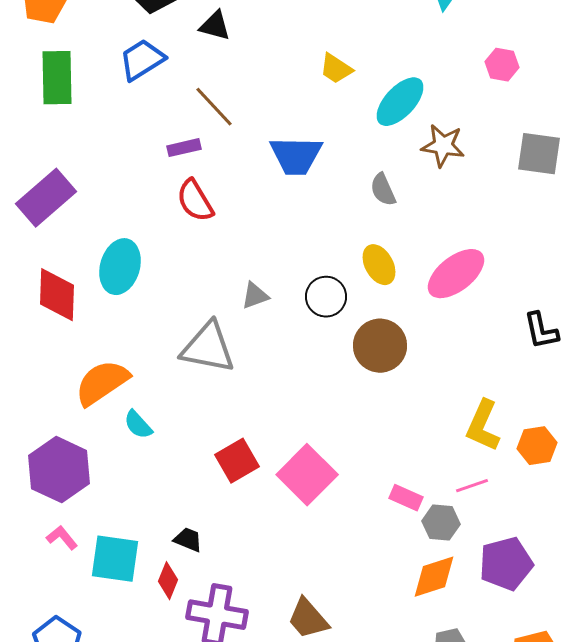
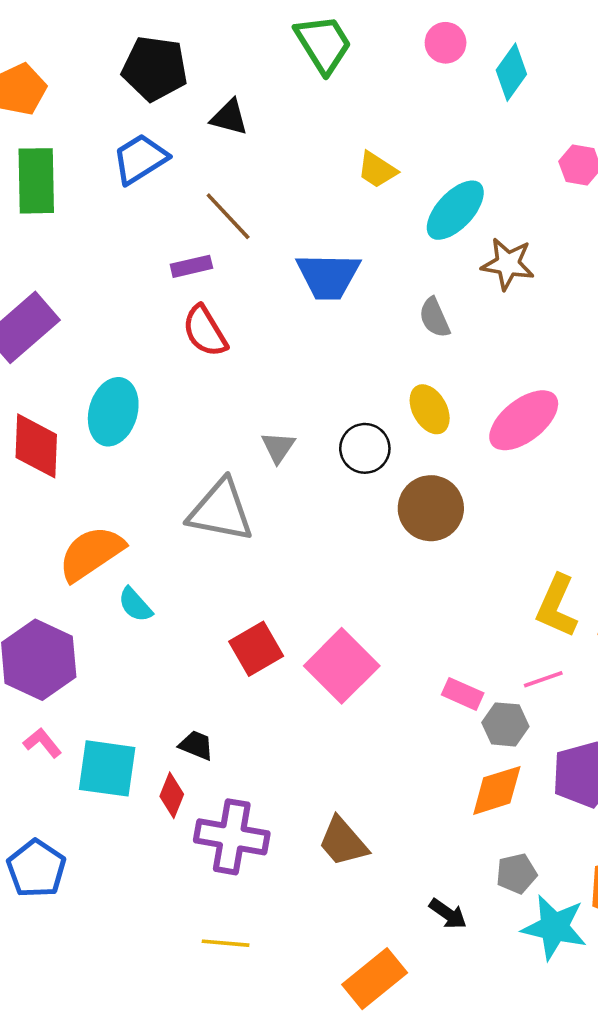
gray triangle: (255, 296) -> (278, 447), turned -36

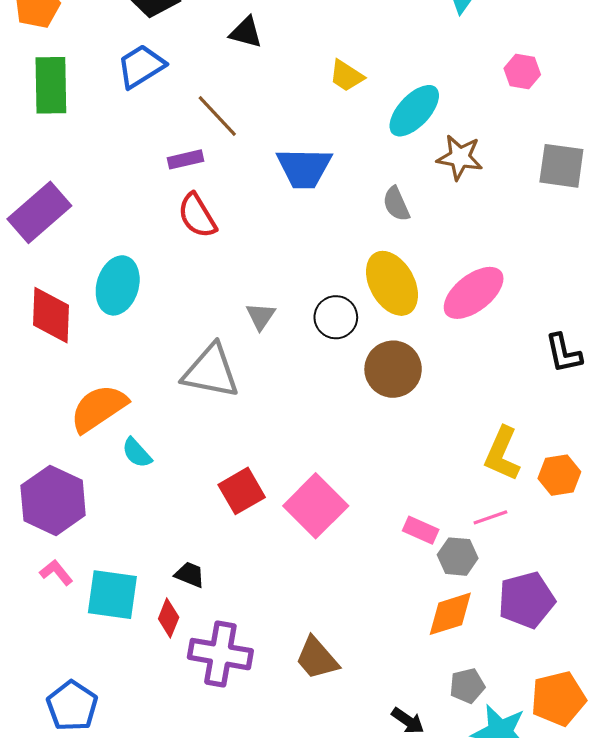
black triangle: (229, 117) -> (246, 32), moved
yellow ellipse: (430, 409) -> (392, 283), size x1.5
blue pentagon: (36, 869) -> (72, 706), moved

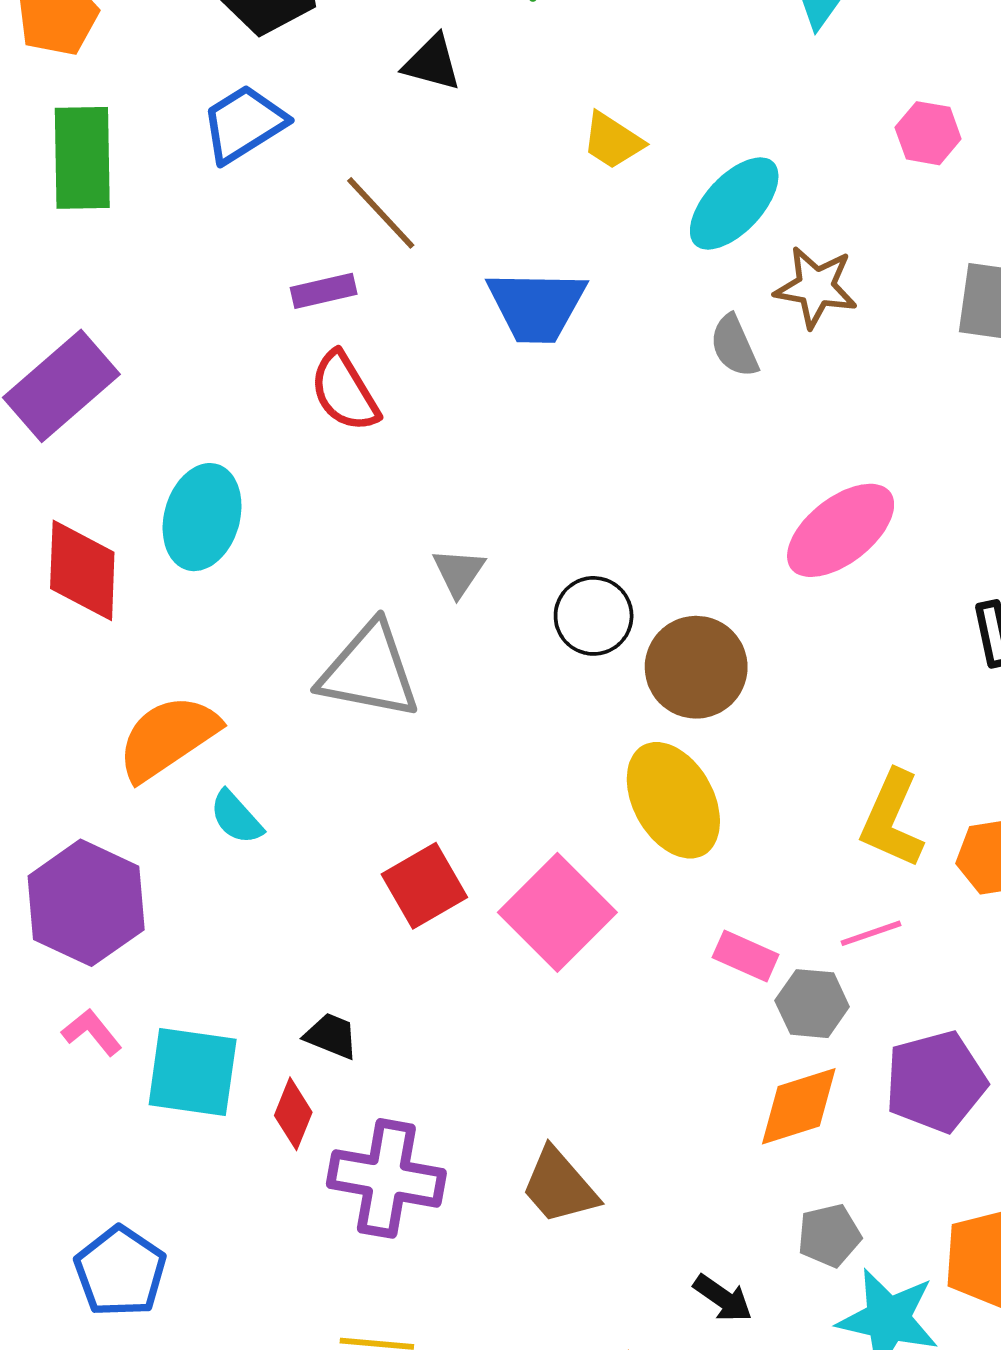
gray semicircle: (396, 204) -> (734, 346), moved
yellow ellipse: (392, 283) -> (673, 800), moved
black circle: (336, 317) -> (594, 616), moved

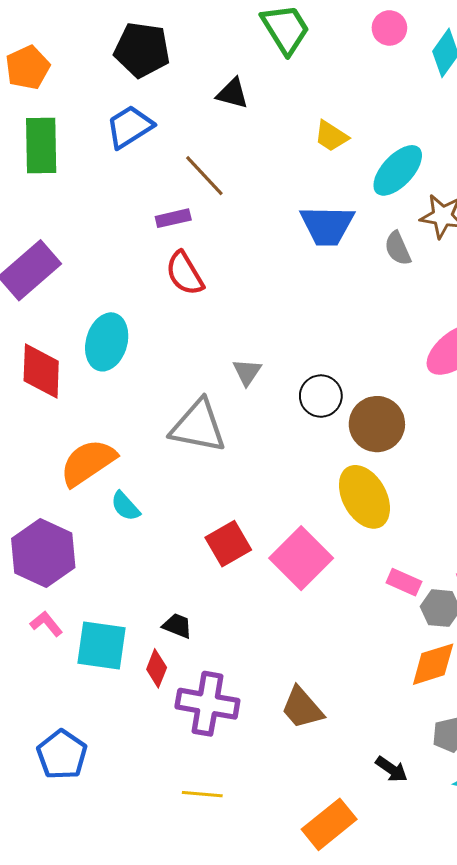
blue trapezoid: (537, 306) -> (327, 226), moved

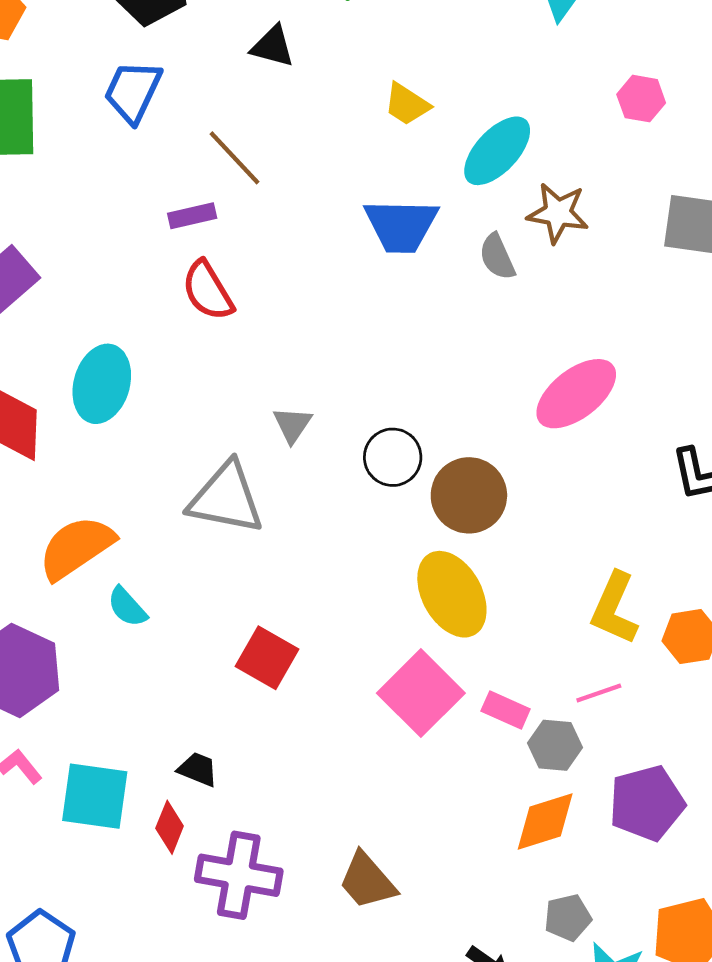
blue trapezoid: (130, 127) -> (133, 92), turned -33
red square: (228, 544) -> (267, 658), turned -30
pink square: (301, 558) -> (421, 693), moved

